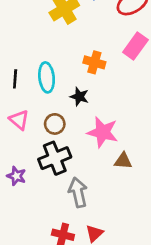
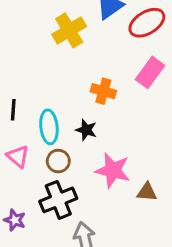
cyan ellipse: (47, 77) -> (49, 127), moved
brown triangle: (123, 161) -> (147, 192), moved

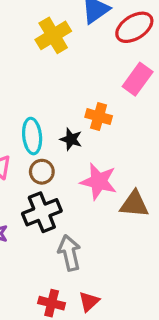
orange cross: (103, 91) -> (99, 117), moved
brown triangle: (147, 192) -> (134, 204), size x1.4

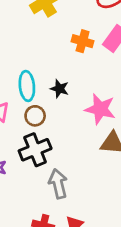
orange cross: (99, 117) -> (83, 41), moved
pink star: (99, 181) -> (100, 109), moved

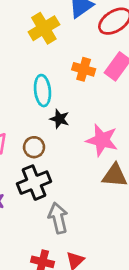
cyan ellipse: (27, 86) -> (42, 91), moved

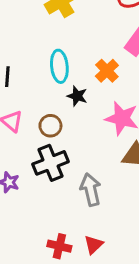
orange cross: (84, 69) -> (107, 71), moved, turned 30
gray arrow: (58, 218) -> (91, 190), moved

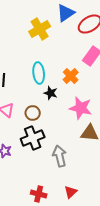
red triangle: (94, 245) -> (71, 192), moved

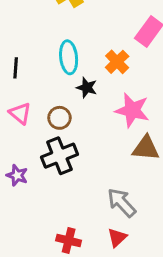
gray arrow: (60, 156) -> (122, 203), moved, turned -30

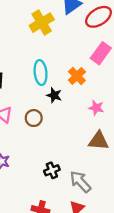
pink star: (132, 110) -> (96, 108), moved, size x0.6
black cross: (59, 156) -> (52, 170), moved, size x0.6

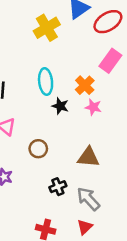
pink star: (96, 108) -> (93, 107), moved
brown circle: (34, 118) -> (38, 149), moved
brown triangle: (99, 141) -> (88, 157), moved

